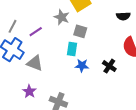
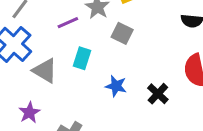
purple line: (36, 32) -> (68, 23), moved
cyan rectangle: (72, 49) -> (82, 58), moved

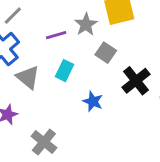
black cross: (158, 94) -> (136, 81), moved, size x1.4

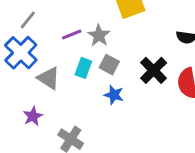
gray star: (86, 24) -> (99, 35), moved
gray square: (106, 53) -> (109, 65), moved

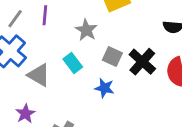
purple line: (72, 34) -> (45, 15), moved, turned -60
gray square: (109, 65) -> (112, 57), moved
cyan rectangle: (83, 68) -> (73, 63), turned -54

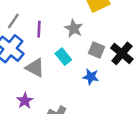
purple line: (45, 15) -> (39, 29), moved

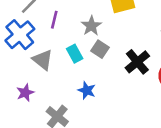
gray square: (97, 50) -> (100, 49), moved
blue star: (91, 77) -> (87, 90), moved

